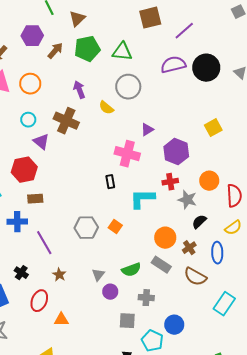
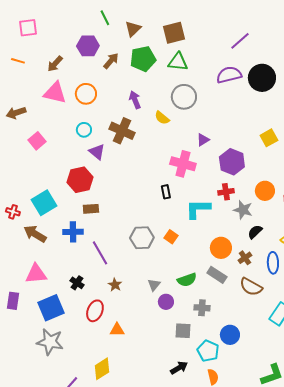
brown square: (150, 18) -> (174, 33), moved

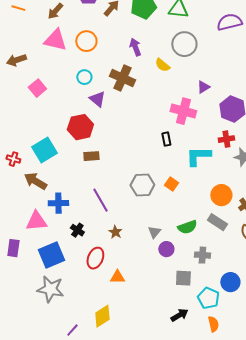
blue cross: (73, 232) -> (58, 203), moved

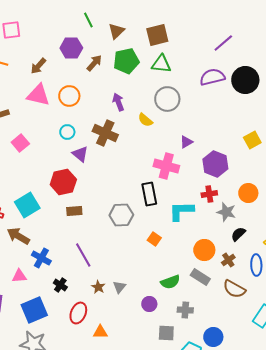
black rectangle: (166, 139) -> (149, 194), size x1.6
gray hexagon: (142, 185) -> (121, 215), moved
blue cross: (58, 203) -> (41, 258), turned 30
pink triangle: (36, 221) -> (19, 276), size x0.7
gray triangle: (154, 232) -> (119, 287), moved

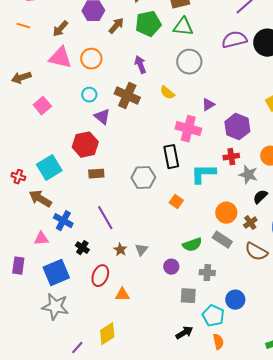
yellow semicircle: (145, 120) -> (167, 93), moved

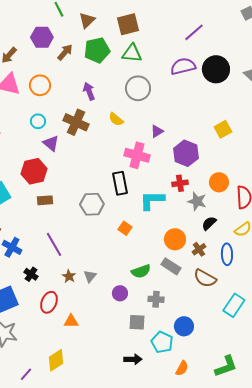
black arrow: (184, 333) -> (133, 359), turned 30
orange semicircle: (218, 342) -> (182, 368), moved, turned 42

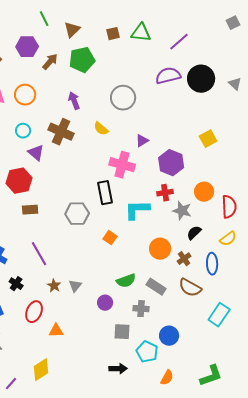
brown square: (128, 24) -> (113, 34), size x0.6
green triangle: (132, 53) -> (141, 33), moved
gray rectangle: (171, 266) -> (156, 287), moved

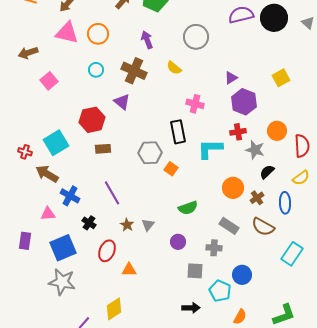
purple triangle: (142, 141) -> (231, 78), moved
purple triangle: (36, 153) -> (122, 102), moved
pink cross: (122, 165) -> (195, 104), size x0.7
orange square: (110, 238) -> (171, 169), moved
green semicircle: (126, 281) -> (188, 208), moved

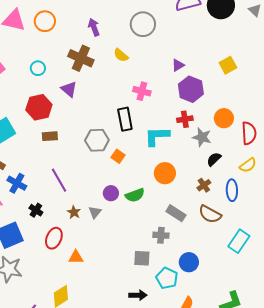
cyan circle: (96, 70) -> (38, 68), moved
orange circle: (233, 188) -> (165, 173), moved
purple circle: (178, 242) -> (111, 193), moved

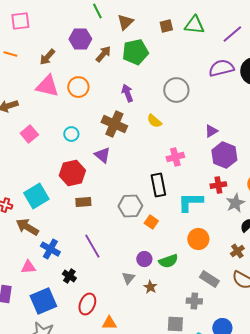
pink cross: (142, 91) -> (175, 157), turned -30
gray star: (202, 137) -> (235, 203), turned 30
brown star: (74, 212) -> (150, 287), moved

